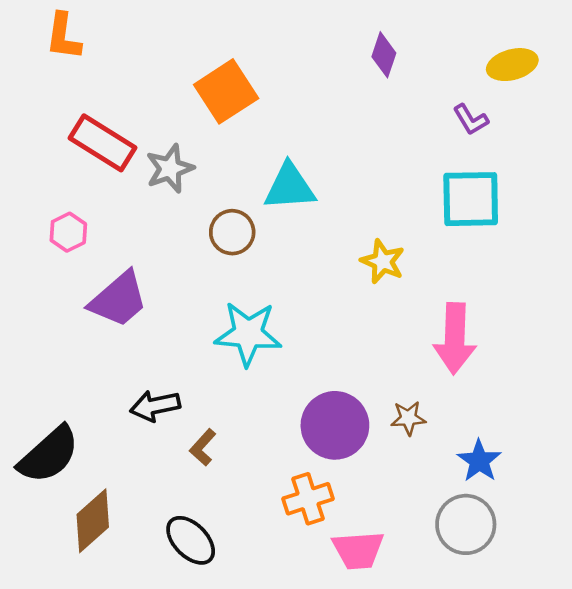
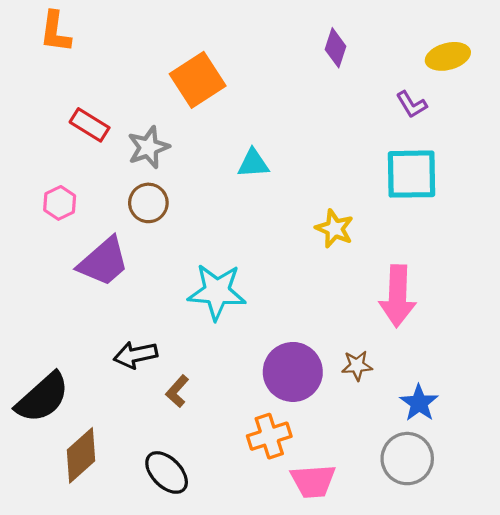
red rectangle: (103, 143) -> (90, 125), size x0.7
cyan triangle: (290, 187) -> (253, 163), size x0.7
brown circle: (232, 232) -> (148, 203), moved

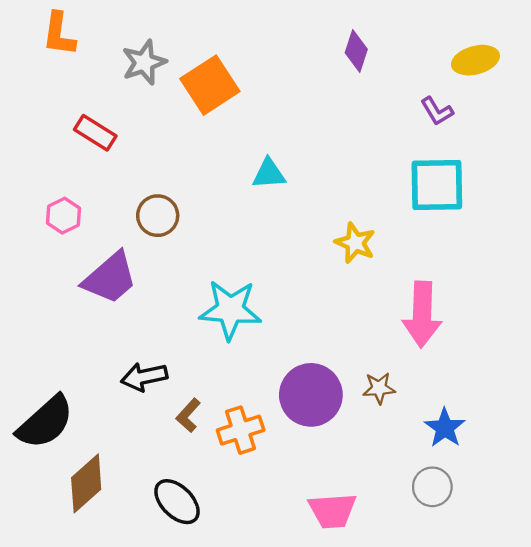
gray star: (148, 147) -> (144, 62), moved
orange cross: (269, 436) -> (241, 430), moved
gray circle: (407, 459) -> (432, 487), size x0.7

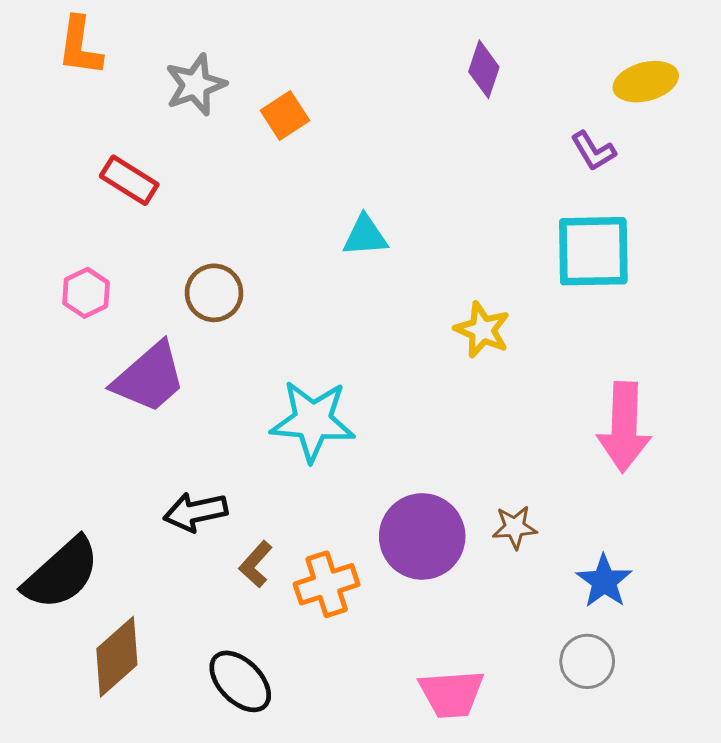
orange square: (210, 85) -> (285, 116), size x0.6
pink arrow: (422, 314) -> (624, 427), moved

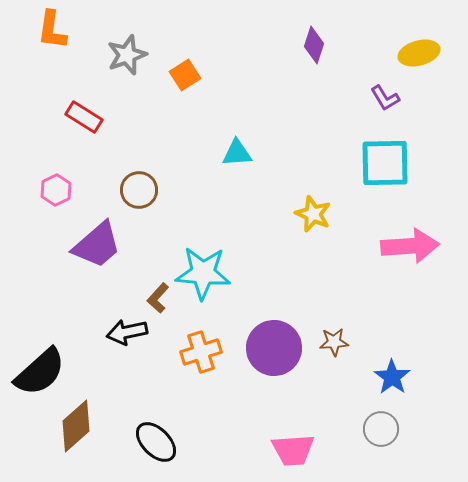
pink arrow: (624, 427) -> (410, 246), moved, turned -96
brown L-shape: (256, 564) -> (158, 298), moved
orange cross: (327, 584) -> (201, 352), moved

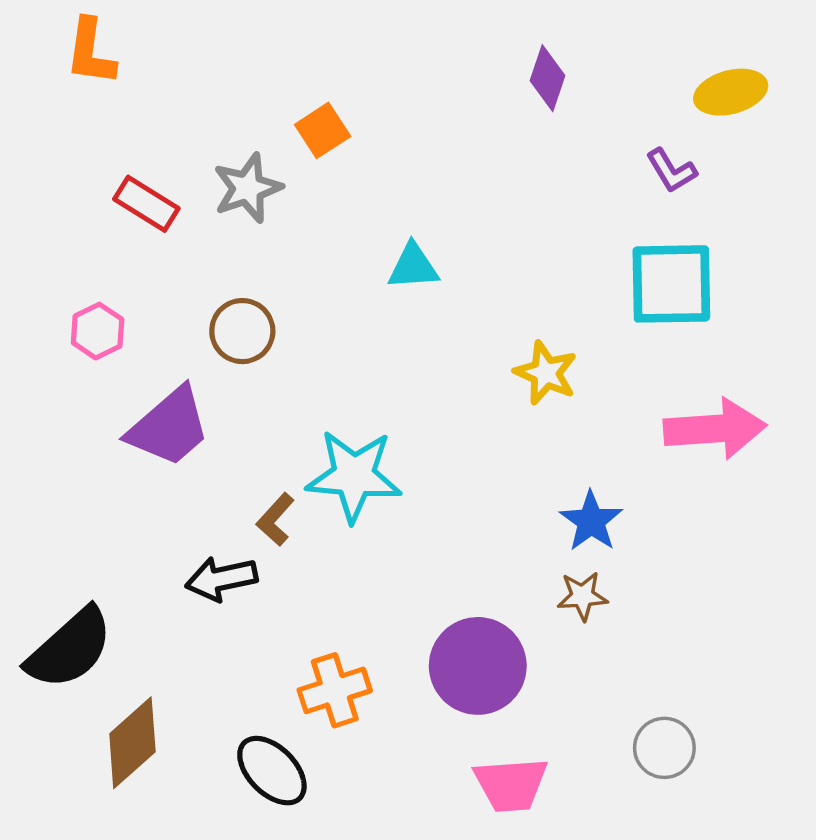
gray star: (127, 55) -> (248, 188), moved
purple circle: (274, 348) -> (478, 666), moved
orange cross: (201, 352) -> (335, 690), moved
blue star: (392, 377) -> (591, 521), moved

